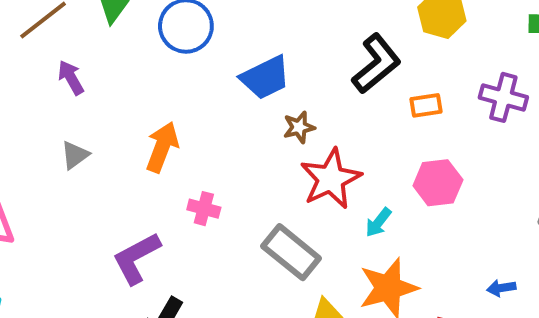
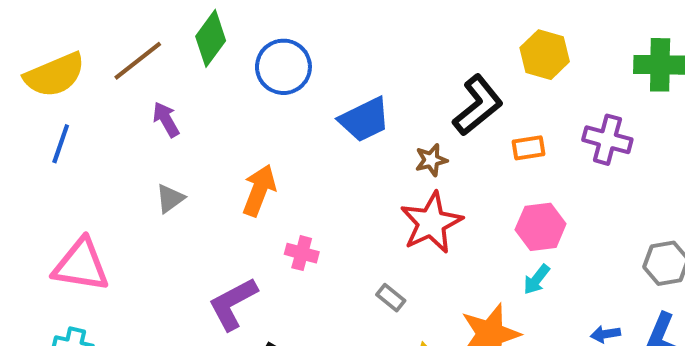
brown star: (299, 127) -> (431, 160), moved
cyan arrow: (378, 222) -> (537, 279), moved
gray rectangle: (291, 252) -> (391, 298), size x0.5

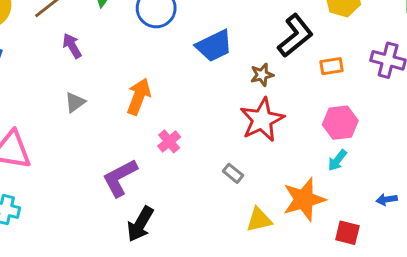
pink cross: (302, 253) -> (169, 141), turned 35

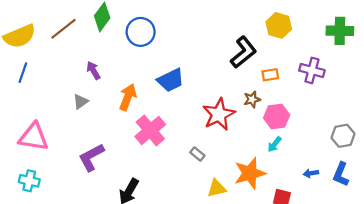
purple arrow: (72, 46) -> (93, 70), moved
blue trapezoid: (214, 46) -> (171, 80), moved
brown star: (262, 75) -> (252, 99), moved
pink cross: (169, 141) -> (150, 130), size x1.8
purple L-shape: (120, 178) -> (91, 157), moved

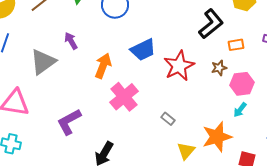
gray triangle: (81, 102) -> (43, 62), moved, size x1.8
red star: (219, 114) -> (179, 66), moved
yellow triangle: (217, 188) -> (186, 151), turned -36

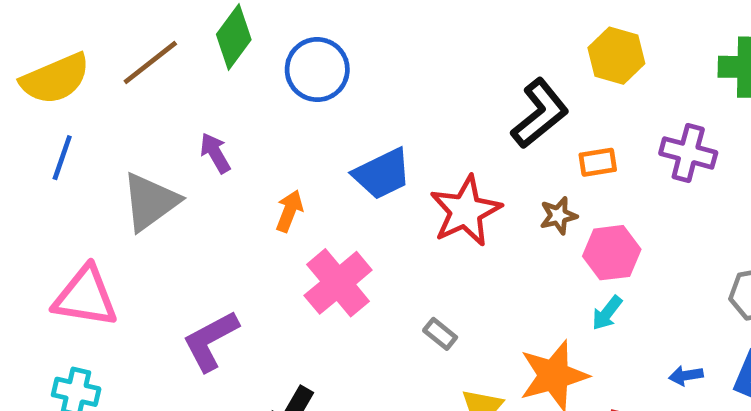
orange arrow: (103, 66) -> (289, 211), size x0.7

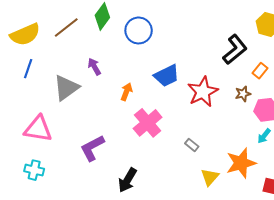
orange rectangle: (598, 162) -> (260, 71), turned -42

